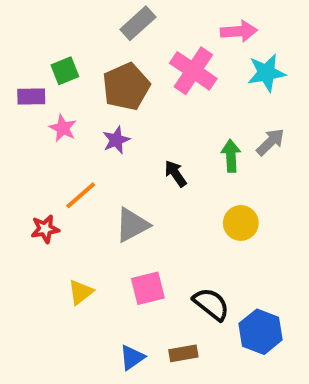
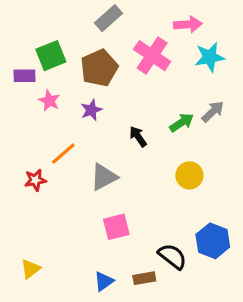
green square: (65, 71) -> (51, 56), size x1.4
green arrow: (231, 156) -> (182, 122), turned 60
yellow triangle: (81, 292) -> (31, 269), moved
black semicircle: (211, 304) -> (172, 256), moved
blue hexagon: (261, 332) -> (213, 241), moved

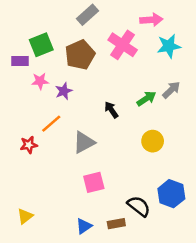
pink star: (49, 101) -> (40, 81), turned -30
purple star: (91, 110) -> (64, 91), moved

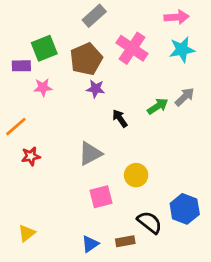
pink arrow: (151, 20) -> (177, 17), moved
purple star: (64, 91) -> (96, 89), moved, turned 30
orange line: (51, 124) -> (16, 127), moved
yellow circle: (153, 141) -> (136, 175), moved

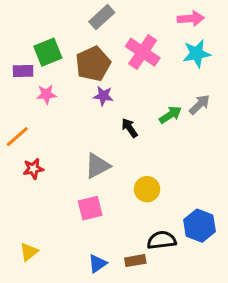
pink square: (101, 197) -> (90, 208), moved
black semicircle: (150, 222) -> (162, 240), turned -45

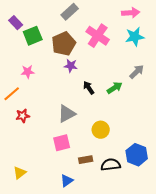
purple rectangle: (23, 71) -> (16, 23), moved, turned 48
pink star: (46, 94) -> (28, 72), moved
green arrow: (170, 115) -> (115, 88), moved
brown rectangle: (135, 261) -> (86, 160), moved

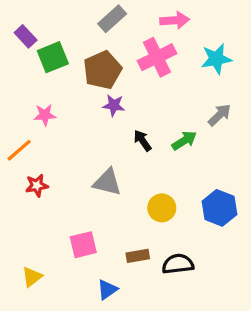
pink arrow: (131, 13) -> (175, 20), moved
pink cross: (98, 36) -> (157, 57), turned 30
gray triangle: (67, 114) -> (107, 182), turned 42
pink square: (62, 143) -> (83, 245), moved
blue hexagon: (137, 155) -> (219, 208), moved

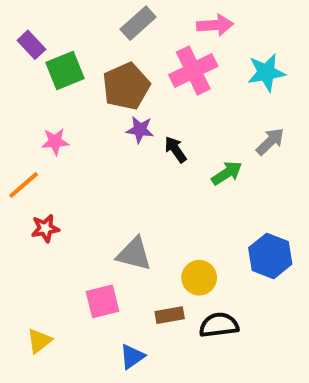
black arrow: (143, 141) -> (175, 149), moved
gray triangle: (107, 182) -> (134, 254), moved
yellow circle: (162, 208) -> (199, 278), moved

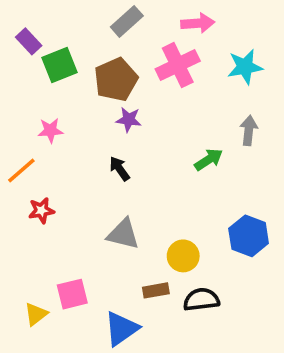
gray arrow: (270, 142) -> (249, 130), turned -40
black arrow: (175, 149) -> (120, 169), moved
pink square: (102, 301) -> (72, 294), moved
blue triangle: (132, 357) -> (121, 329), size x1.5

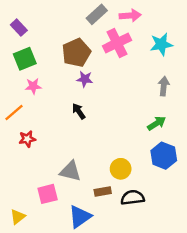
gray rectangle: (127, 21) -> (97, 14), moved
green square: (60, 65) -> (25, 59), moved
green arrow: (209, 160) -> (157, 123), moved
gray triangle: (123, 234) -> (70, 171), moved
yellow triangle: (36, 314) -> (18, 217), moved

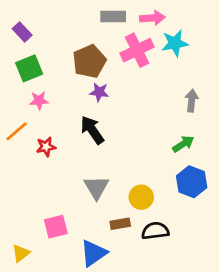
gray rectangle: (97, 14) -> (113, 17), turned 42
cyan star: (161, 44) -> (175, 43), moved
black arrow: (79, 111) -> (92, 130), size x1.5
red star: (27, 139) -> (46, 147), moved
gray triangle: (70, 171) -> (96, 187), moved, turned 45

